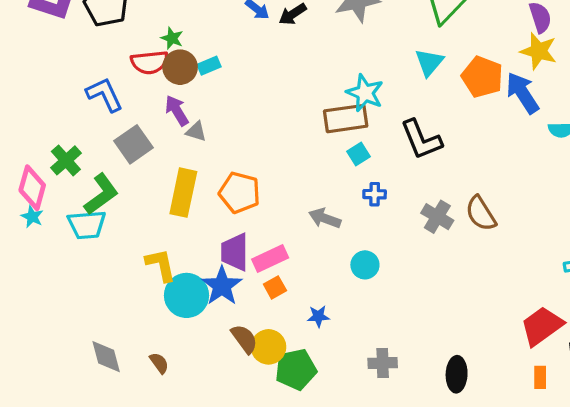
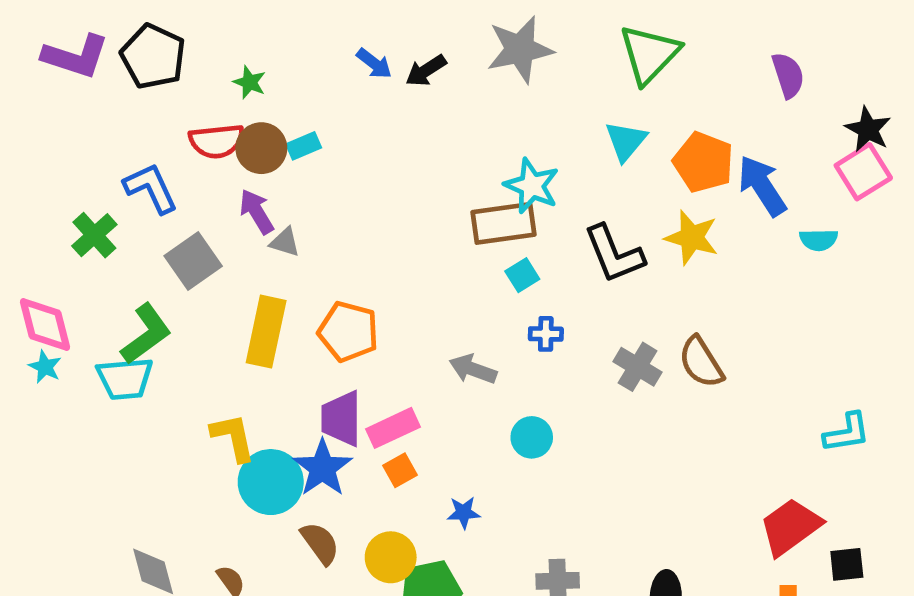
green star: (172, 38) -> (250, 82), moved
yellow star: (539, 51) -> (692, 237), moved
green cross: (66, 160) -> (94, 235), moved
pink diamond: (32, 188) -> (45, 325), turned -30
brown semicircle: (244, 339) -> (320, 543), moved

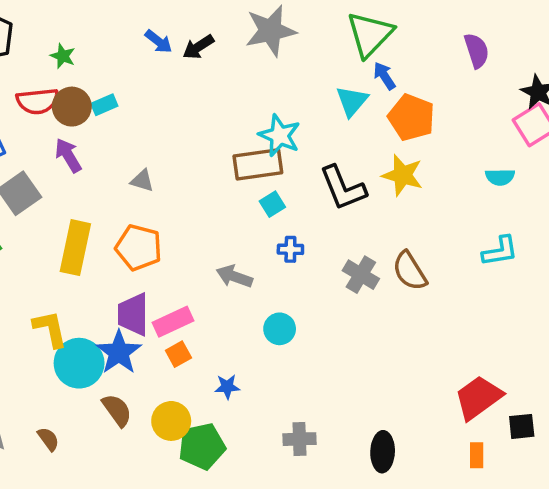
blue arrow: (762, 186) -> (384, 76), moved, size x0.6
gray triangle: (285, 242) -> (142, 181), moved
cyan L-shape: (847, 433) -> (500, 251), moved

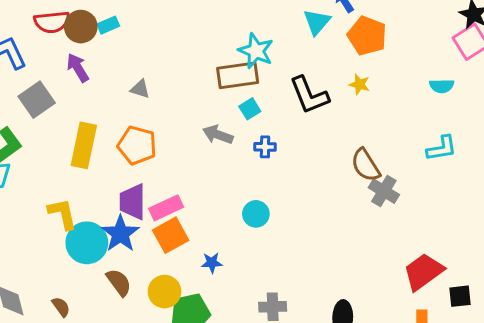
yellow star: (402, 175) -> (359, 84), size x0.6
gray cross: (361, 275) -> (384, 191), moved
gray arrow: (234, 276) -> (218, 135), moved
orange square: (178, 354) -> (171, 235), size x1.6

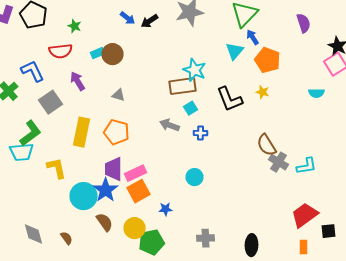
brown circle: (81, 27) -> (112, 54), moved
cyan L-shape: (442, 148) -> (306, 166), moved
yellow L-shape: (62, 214) -> (56, 168), moved

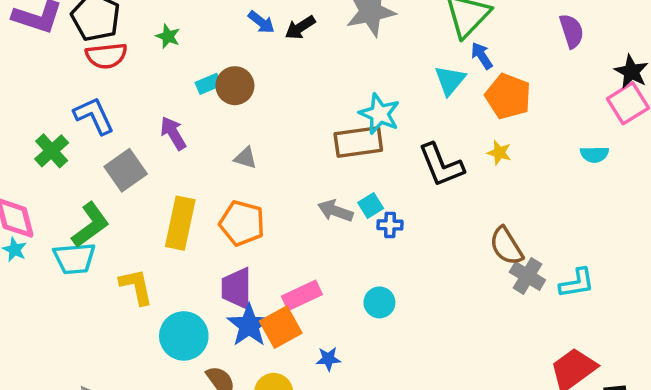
red semicircle: (60, 51) -> (106, 56), moved
cyan square: (190, 108) -> (371, 206), moved
pink rectangle: (136, 173) -> (302, 295), moved
blue star: (106, 190) -> (249, 325), moved

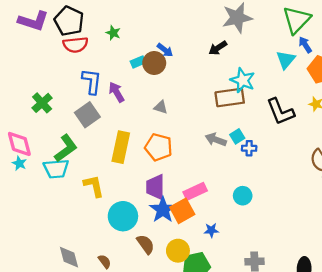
blue arrow: (261, 22) -> (165, 50), moved
black arrow: (300, 28) -> (218, 48), moved
blue L-shape: (94, 116) -> (92, 81), moved, turned 32

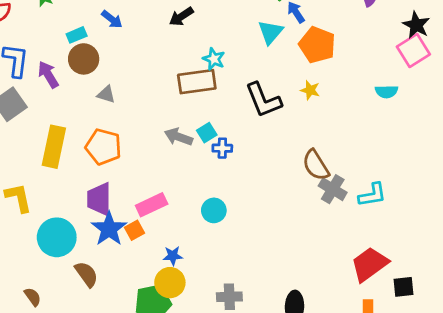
brown circle: (154, 63) -> (84, 59), moved
cyan star: (243, 80) -> (214, 59), size x0.7
orange square: (182, 211) -> (135, 230), size x0.6
yellow circle: (178, 251) -> (170, 283), moved

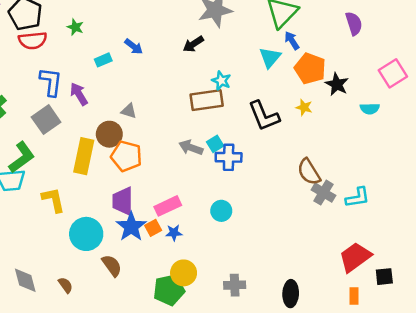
black star: (416, 25) -> (337, 84), moved
brown circle: (84, 59) -> (109, 134), moved
blue cross: (222, 148) -> (229, 157), size x1.5
blue star: (173, 256) -> (174, 233), moved

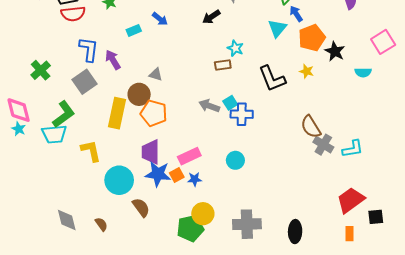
orange pentagon: (310, 68) -> (312, 38), turned 30
brown rectangle: (207, 100) -> (223, 65), size x0.6
blue star: (131, 227) -> (158, 174), turned -30
gray cross: (235, 285) -> (247, 224), size x1.5

